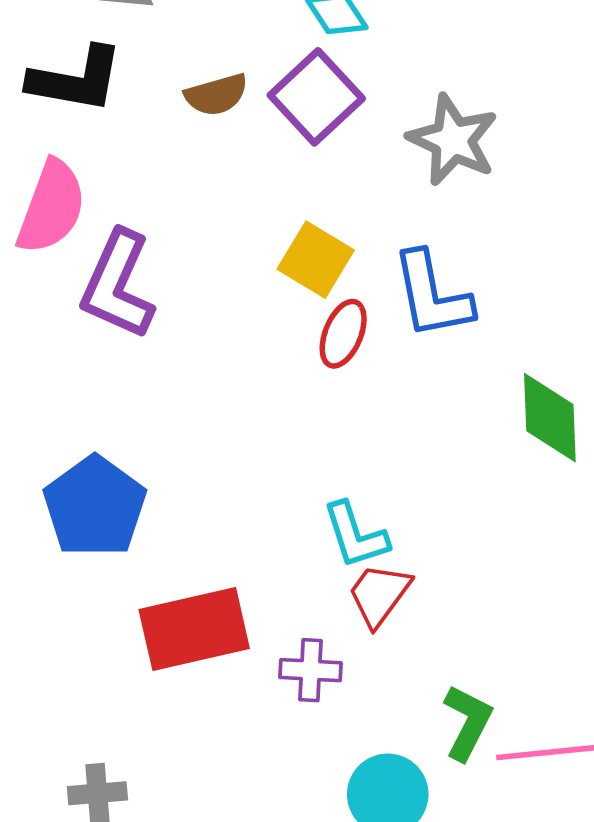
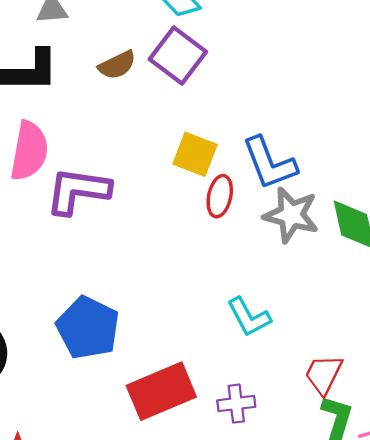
gray star: (453, 140) -> (291, 215), moved
purple L-shape: (118, 285) -> (78, 191), turned 84
red trapezoid: (379, 595) -> (324, 374), moved

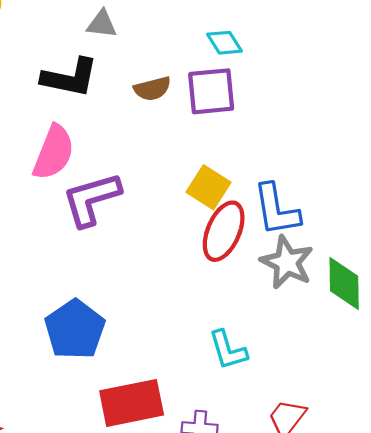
purple square: (178, 56) -> (211, 91), turned 36
purple L-shape: (78, 191) -> (92, 199), turned -36
red ellipse: (220, 196) -> (224, 231), size x1.5

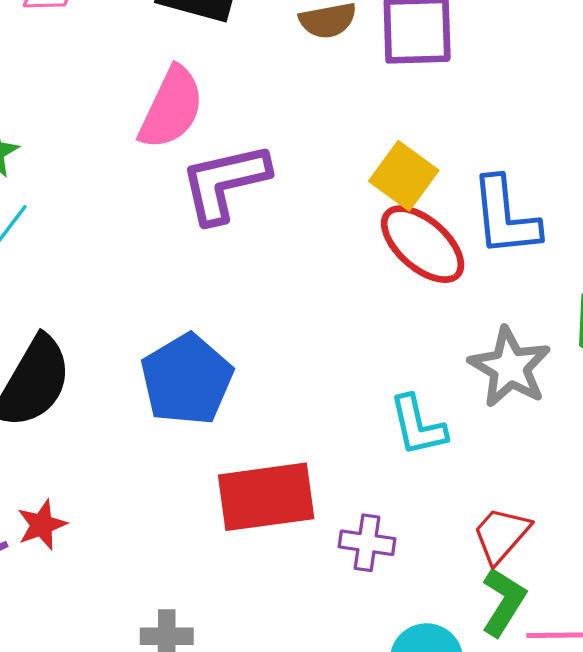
red ellipse: (224, 231) -> (423, 244), turned -76
gray star: (287, 262) -> (510, 367), moved

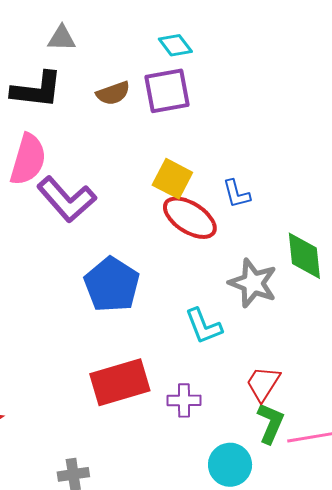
purple L-shape: (225, 183) -> (66, 199), turned -110
blue L-shape: (505, 217) -> (236, 194), size x0.6
blue pentagon: (187, 380) -> (112, 285), moved

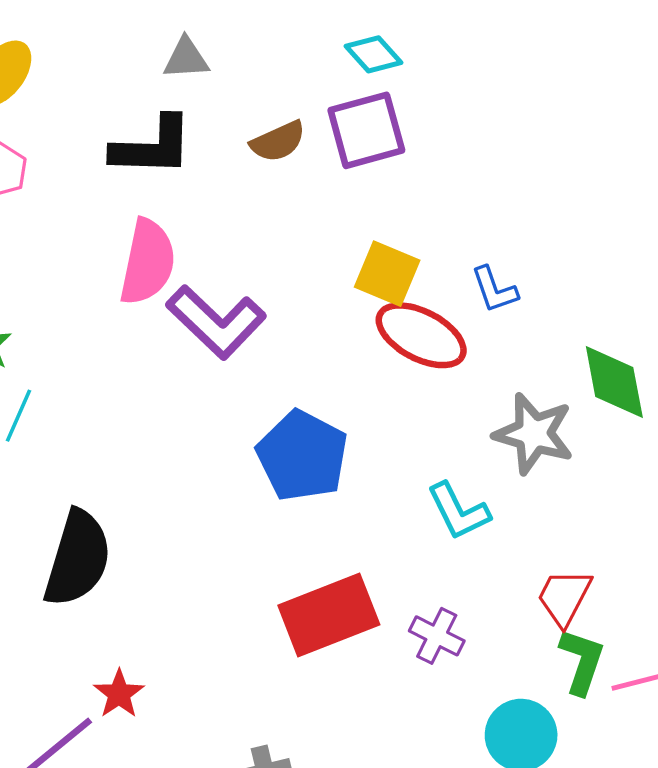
purple cross: (184, 400) -> (437, 636), turned 32

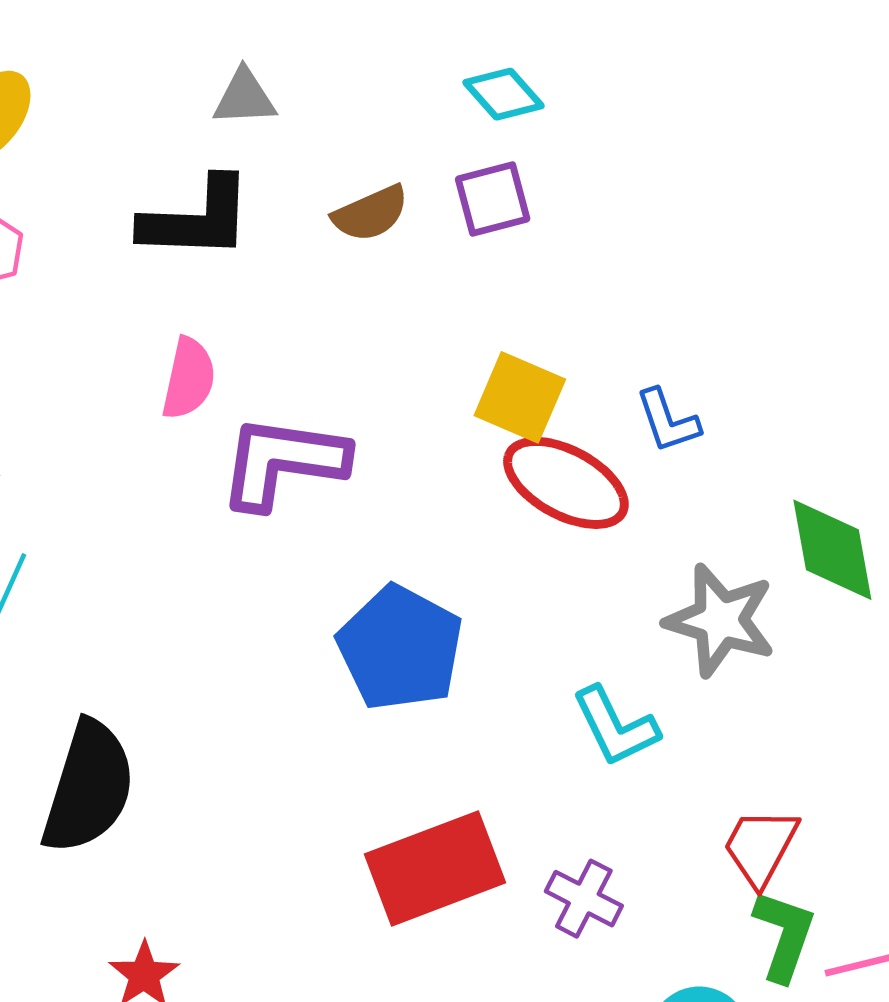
purple square: (366, 130) -> (493, 199), size x0.7
pink semicircle: (148, 262) -> (189, 378), size x0.7
purple L-shape: (216, 322) -> (283, 462), turned 144

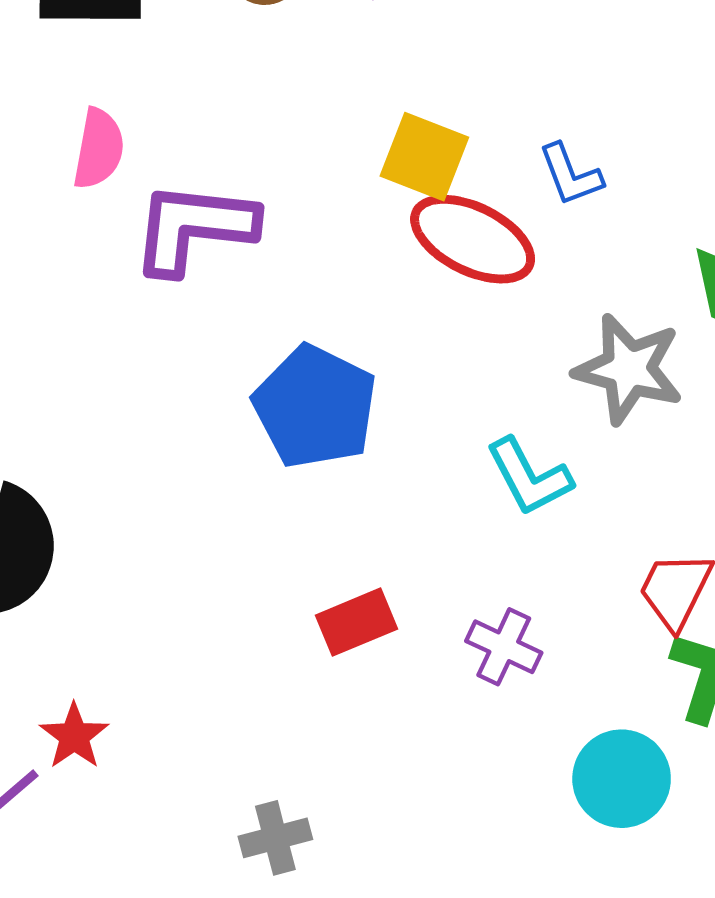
red rectangle: (435, 868) -> (356, 622), size x0.6

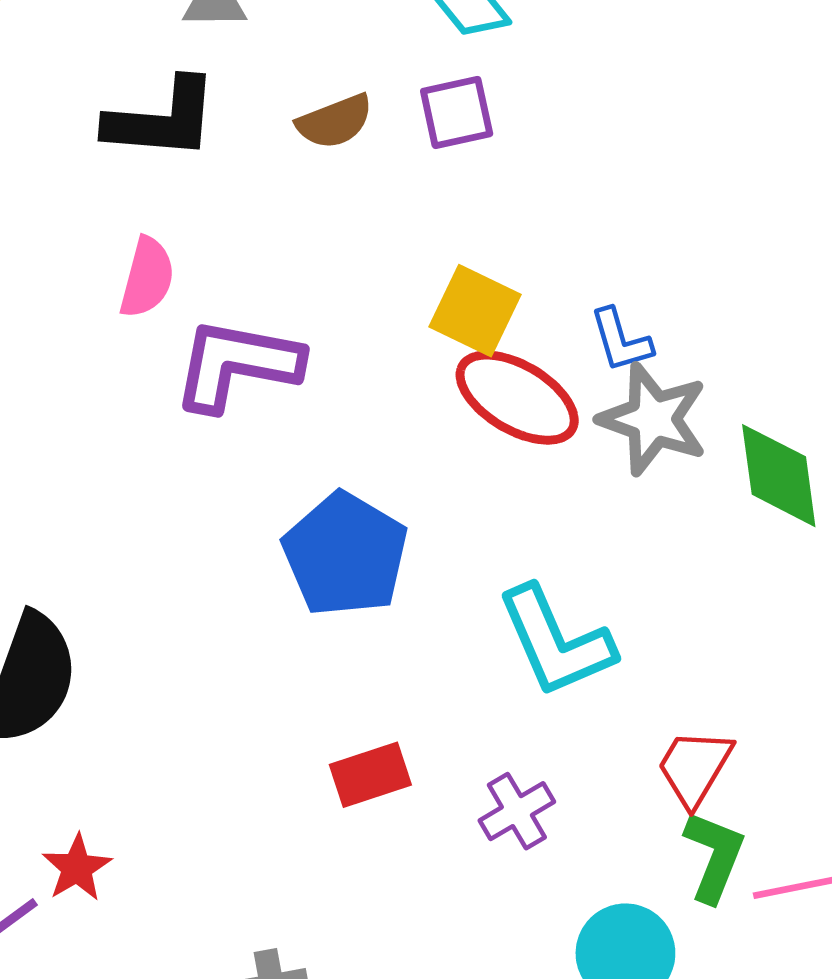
gray star: (629, 369) -> (653, 419), moved
cyan L-shape: (529, 477) -> (556, 642), size x1.4
purple cross: (504, 647) -> (517, 811), turned 30

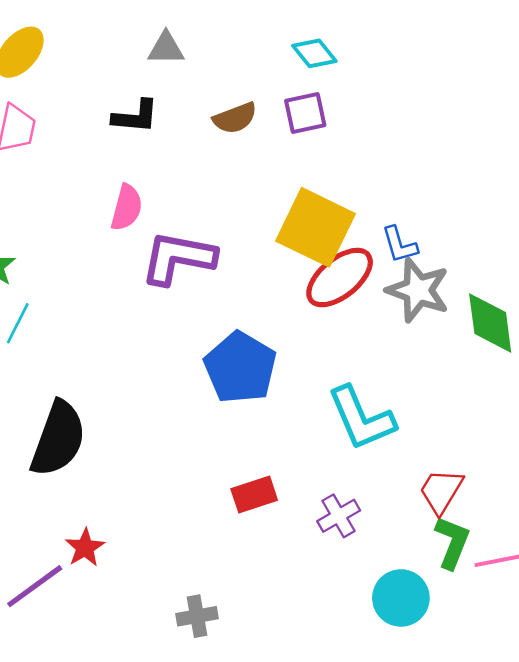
black L-shape: (162, 119) -> (135, 116), size x0.7
yellow square: (475, 311) -> (315, 227), size x1.5
red ellipse: (517, 398) -> (340, 278), turned -70

